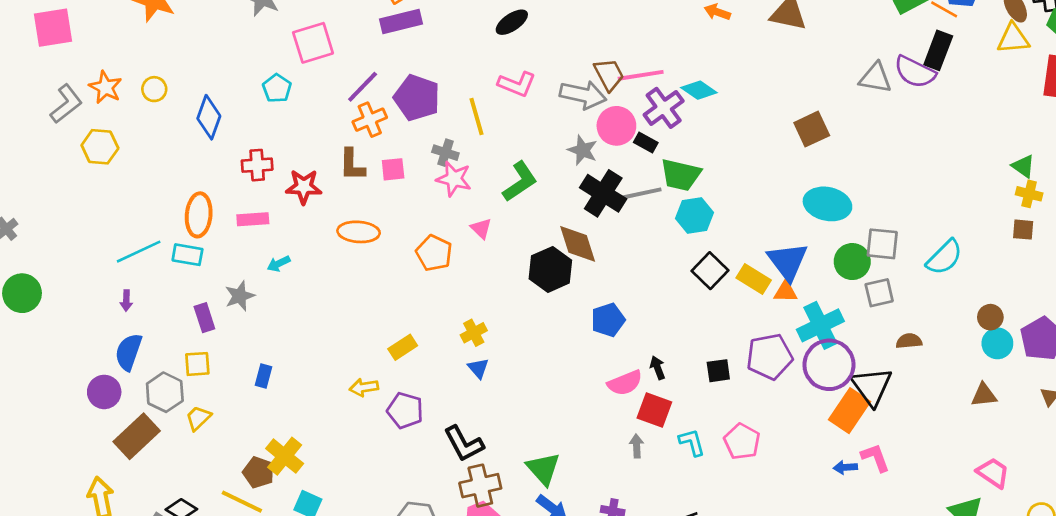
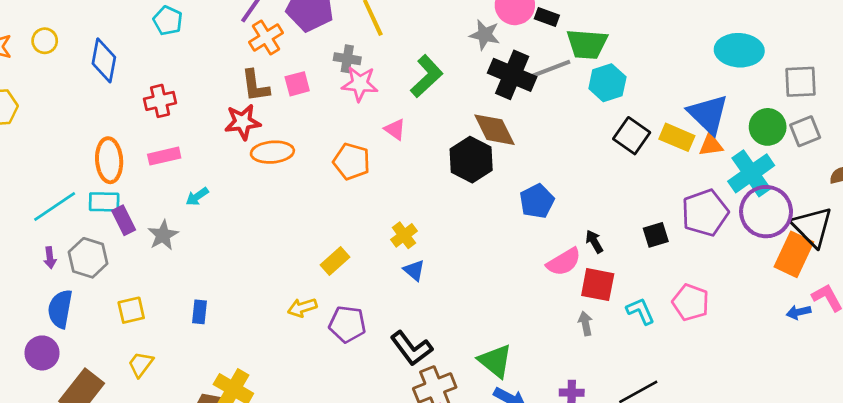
red star: (304, 187) -> (243, 122), moved
green circle: (852, 262) -> (768, 127), moved
purple rectangle: (204, 318) -> (124, 220), moved
gray hexagon: (165, 392) -> (88, 258), moved

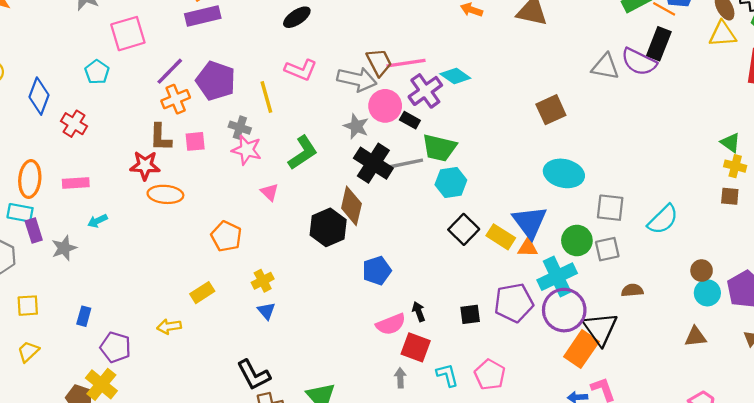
red cross: (160, 101) -> (74, 124), moved, turned 35
brown diamond: (494, 130) -> (351, 206), turned 30
orange pentagon: (352, 161) -> (226, 236), moved
purple pentagon: (347, 324) -> (116, 347), moved

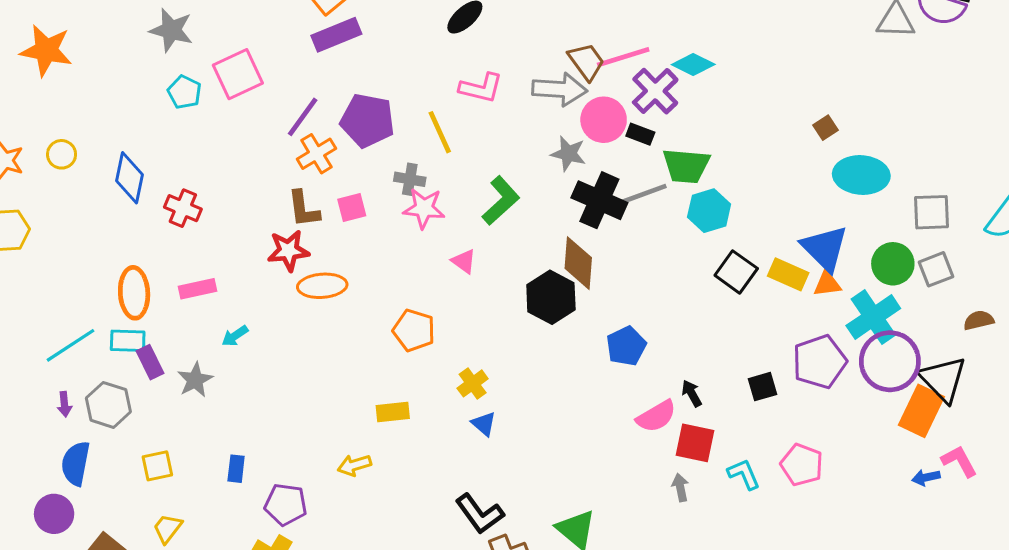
cyan pentagon: (97, 72) -> (184, 92), moved
brown square: (551, 110) -> (825, 128), moved, size x0.6
yellow rectangle: (202, 293) -> (393, 412), turned 35

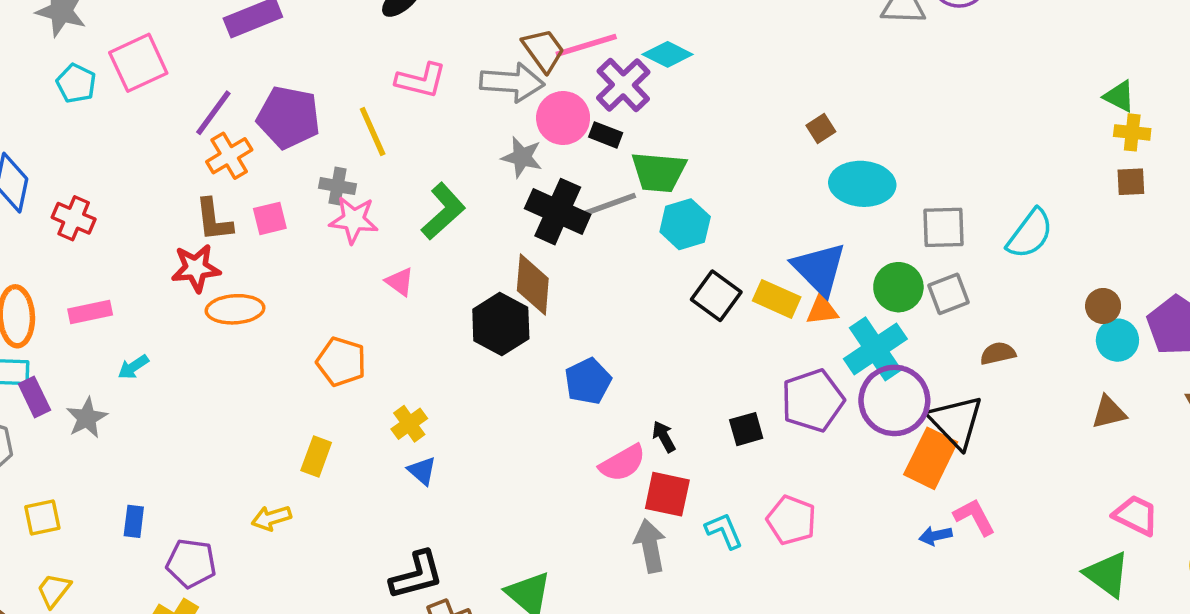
yellow rectangle: (393, 412) -> (316, 456), turned -64
gray arrow: (680, 488) -> (650, 546), size x1.6
black L-shape: (480, 514) -> (417, 575), turned -69

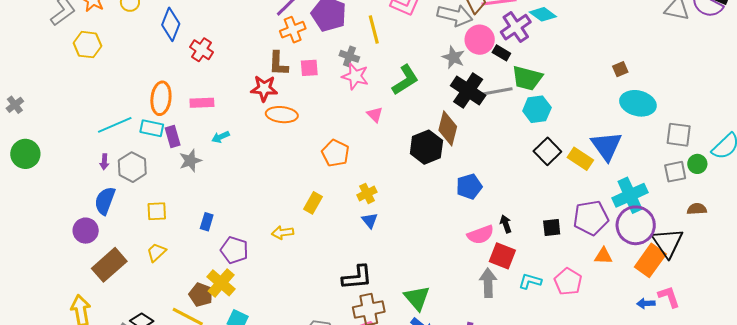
green circle: (898, 287) -> (697, 164), moved, size x0.7
orange triangle: (822, 310) -> (603, 256), moved
purple rectangle: (34, 397) -> (173, 136), moved
cyan L-shape: (724, 531) -> (530, 281), turned -60

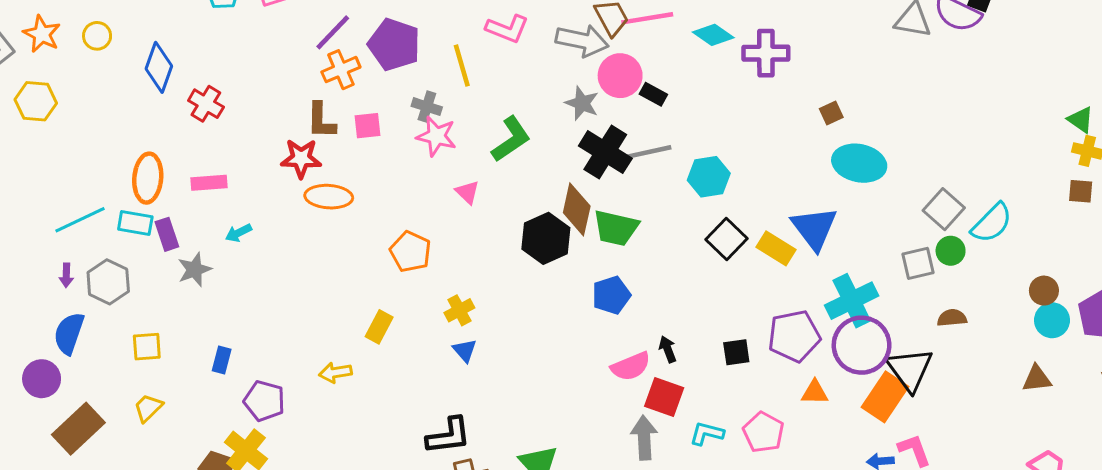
purple cross: (516, 27) -> (766, 53), moved, turned 36
green trapezoid: (527, 78) -> (616, 228), moved
gray square: (679, 135) -> (944, 209), moved, turned 36

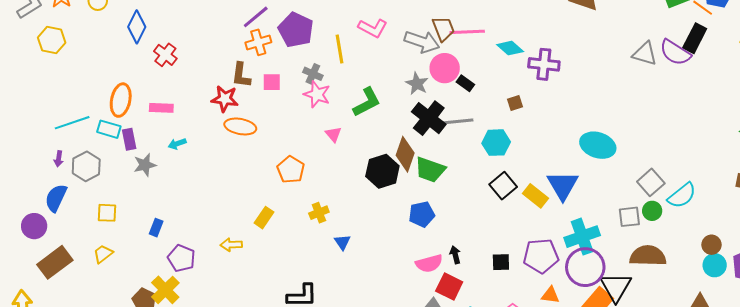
brown square: (831, 113) -> (515, 103), moved
brown semicircle: (952, 318) -> (648, 256), size x1.8
blue triangle: (465, 350) -> (342, 242), moved

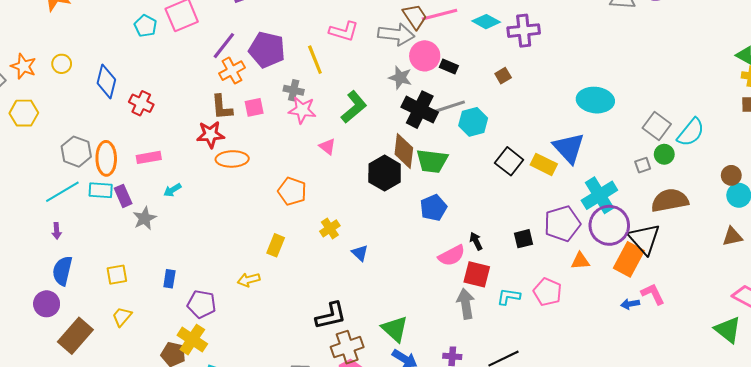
cyan hexagon: (496, 143) -> (473, 122), moved
gray hexagon: (86, 166) -> (76, 152), moved
gray square: (629, 217) -> (643, 165), size x0.7

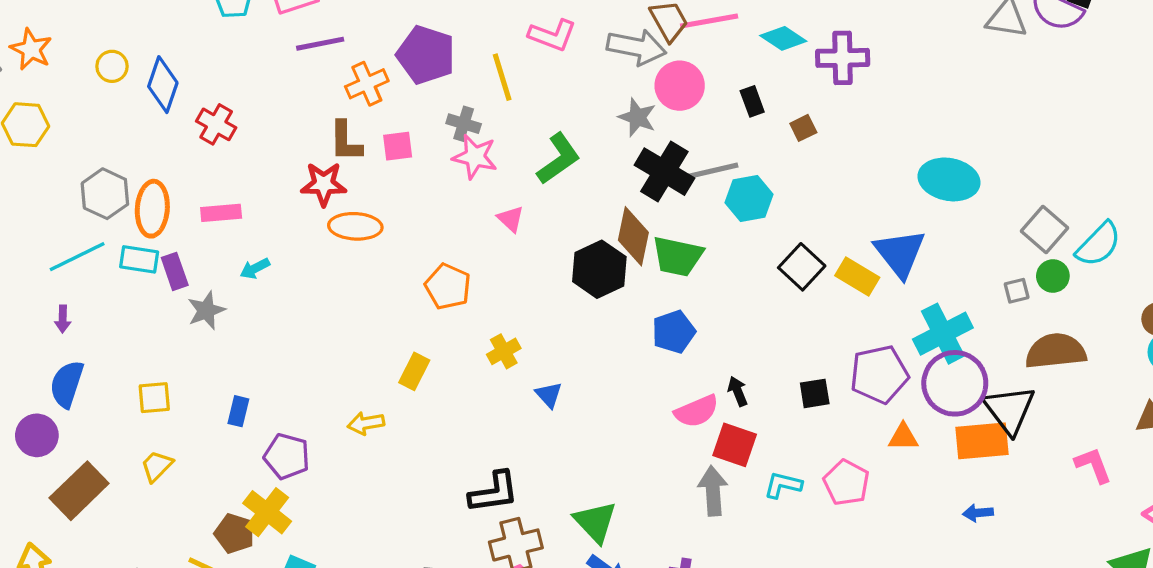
purple line: (224, 46) -> (320, 44), moved, turned 36
yellow circle: (62, 64) -> (112, 66), moved
black rectangle: (449, 67) -> (752, 101), moved, turned 42
orange rectangle: (629, 259) -> (982, 441), turned 52
pink L-shape: (653, 294) -> (1093, 465), moved

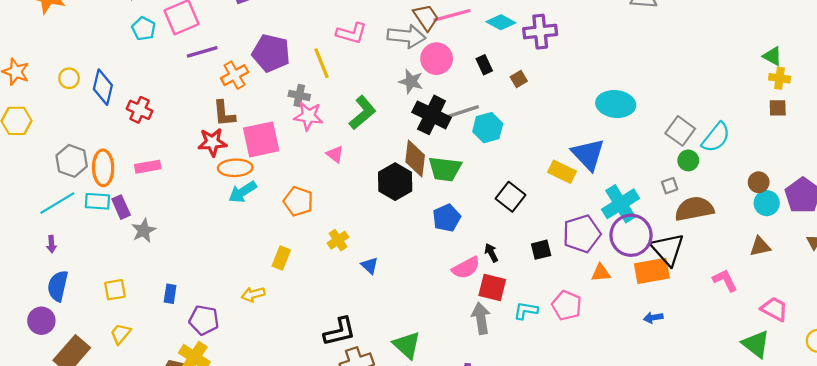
pink square: (398, 146) -> (261, 139), moved, size x1.8
black square: (802, 267) -> (511, 197), moved
cyan arrow: (255, 268) -> (243, 192), moved, size x1.5
gray square: (1017, 291) -> (670, 186), moved

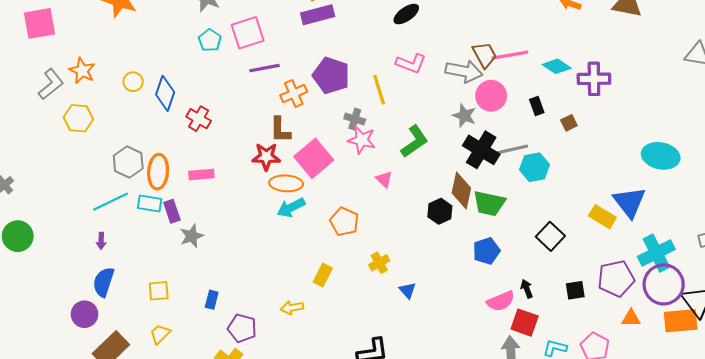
pink square: (261, 139) -> (314, 158), turned -33
black hexagon: (395, 182) -> (440, 211), size x0.7

